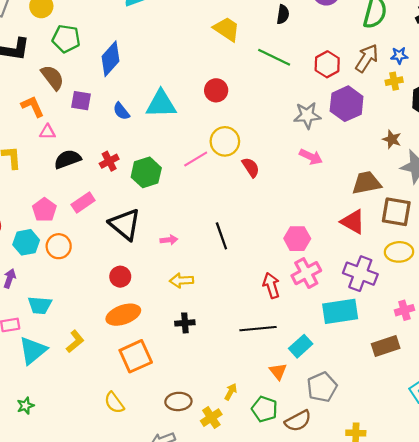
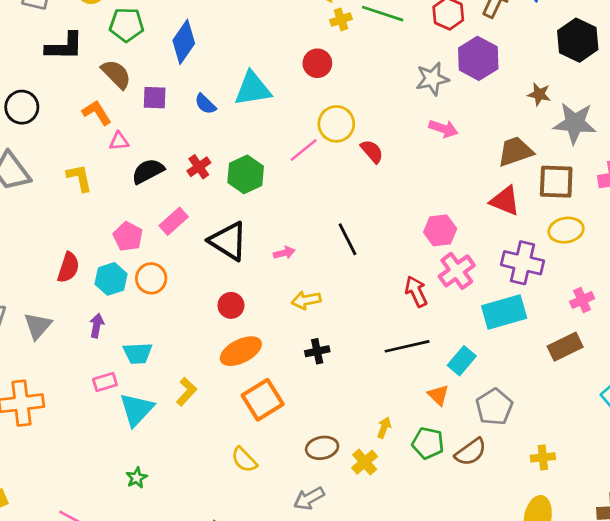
yellow cross: (394, 81) -> (341, 19), moved

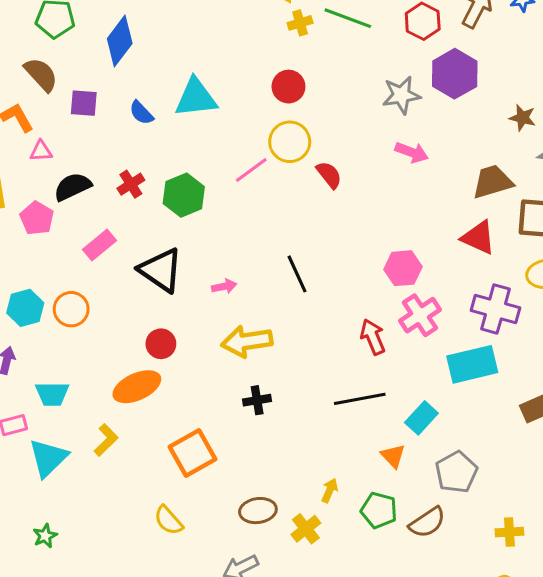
red circle: (317, 63) -> (288, 87), moved
pink pentagon: (128, 236) -> (37, 218), moved
yellow arrow: (306, 300) -> (247, 341), size x1.5
orange ellipse: (241, 351) -> (137, 387), moved

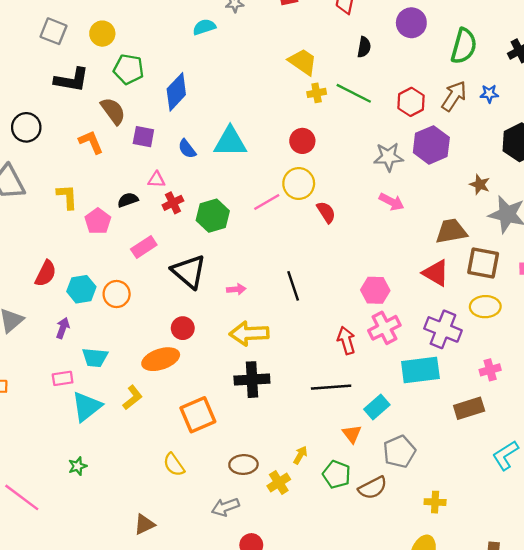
pink triangle: (41, 151) -> (157, 180), moved
black semicircle: (72, 187) -> (128, 200), size x0.7
black cross: (257, 400) -> (252, 380), size x1.6

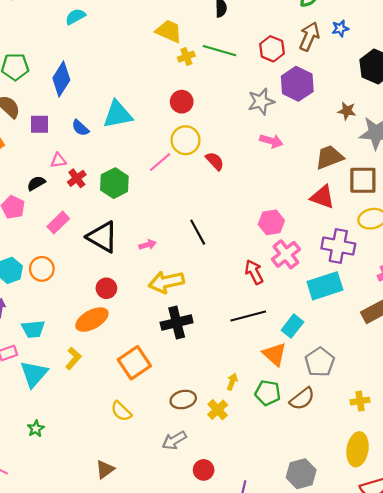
orange triangle: (352, 434) -> (275, 354), size x1.4

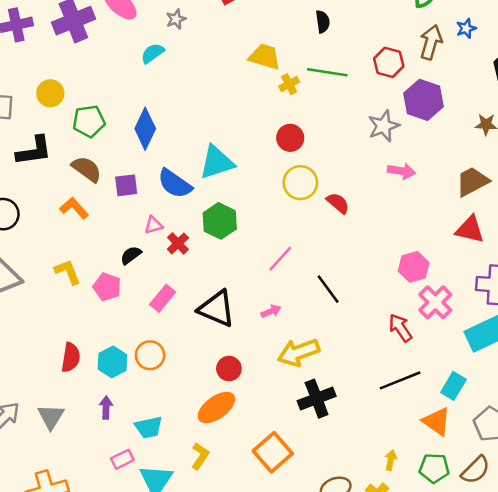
blue semicircle: (80, 128) -> (175, 184), size x1.6
pink line: (160, 162) -> (280, 259), moved
green hexagon: (114, 183) -> (220, 221), moved

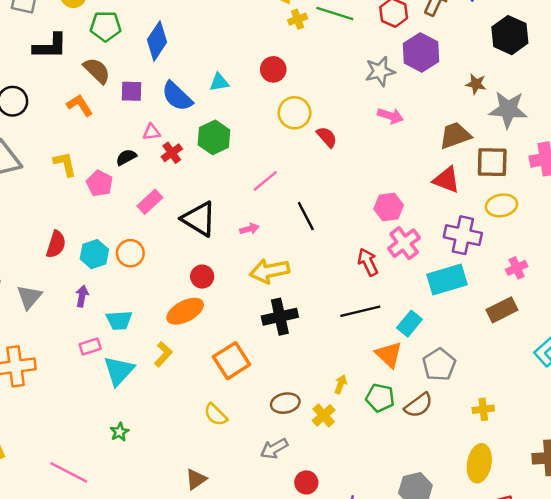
red circle: (290, 138) -> (273, 69), moved
cyan triangle: (217, 162) -> (219, 82), size x0.6

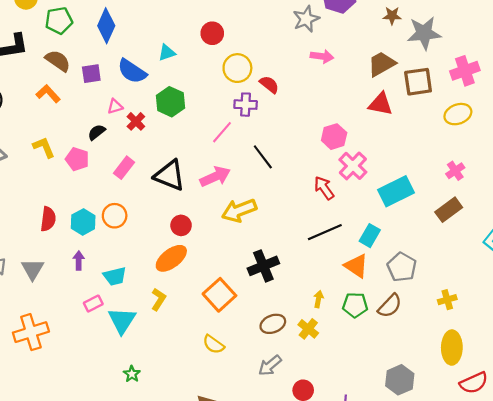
yellow ellipse: (501, 205) -> (458, 114), moved
pink arrow: (249, 229) -> (215, 177), size x1.8
purple cross: (463, 235) -> (246, 105), moved, size x0.7
black cross: (280, 317) -> (263, 266), moved

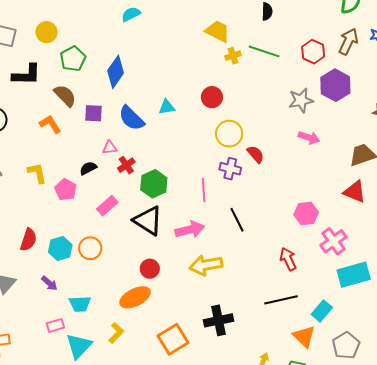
green pentagon: (59, 21) -> (73, 59), turned -30
green hexagon: (170, 102) -> (154, 184), moved
pink line: (222, 132) -> (204, 190), turned -55
pink cross: (353, 166) -> (333, 241), moved
purple arrow: (79, 261) -> (49, 283), turned 120

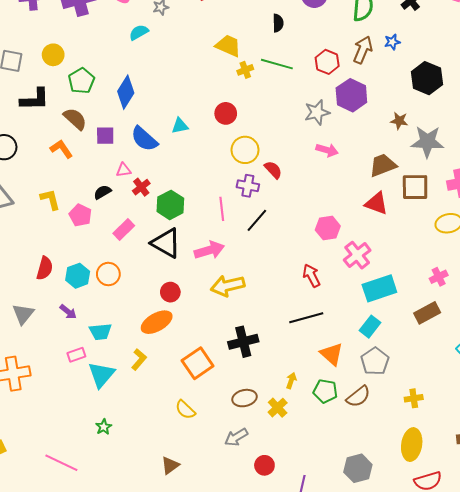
black line: (237, 220) -> (257, 220), moved, turned 70
cyan rectangle: (322, 311) -> (370, 327), moved

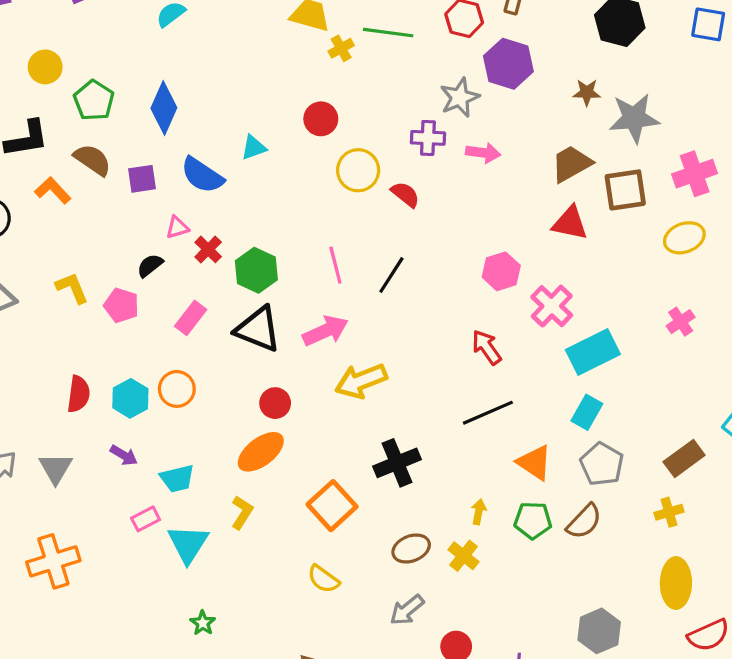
orange L-shape: (61, 149) -> (53, 190), moved
purple cross: (248, 186) -> (428, 138), moved
brown rectangle: (427, 313) -> (684, 459), moved

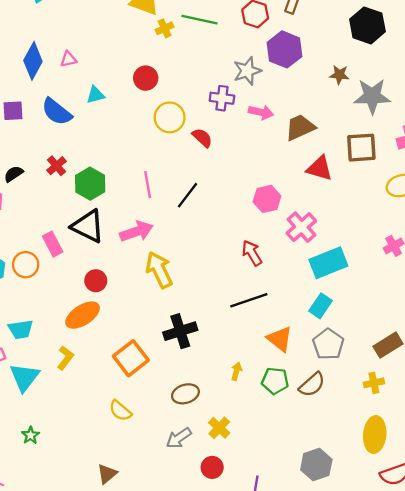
brown trapezoid: (571, 164) -> (300, 127), moved
pink triangle: (177, 227) -> (68, 59), moved
pink rectangle: (191, 318) -> (53, 244), moved, turned -70
yellow arrow: (361, 381) -> (159, 270), turned 81
yellow cross: (464, 556) -> (219, 428), moved

